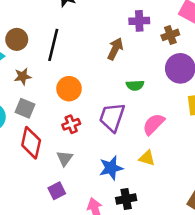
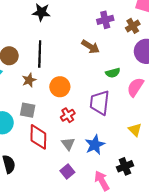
brown arrow: (115, 49) -> (90, 47), turned 108
brown star: (23, 76) -> (29, 80), moved
pink semicircle: (154, 124) -> (135, 87), moved
yellow triangle: (147, 158) -> (135, 130), turned 40
blue star: (111, 168) -> (95, 145), moved

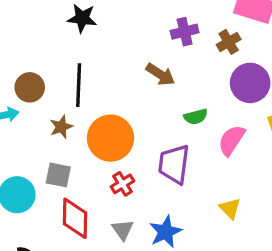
orange circle: (60, 87) -> (110, 138), size x1.4

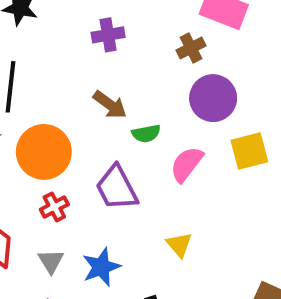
purple cross: (185, 32) -> (108, 35), moved
brown arrow: (160, 74) -> (110, 105), moved
purple trapezoid: (174, 164) -> (117, 188), turned -39

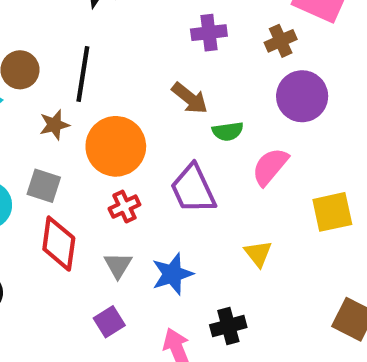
purple cross: (108, 35) -> (209, 33), moved
yellow square: (249, 151) -> (332, 212), moved

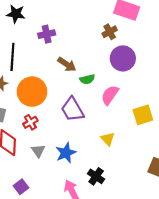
purple cross: (209, 33) -> (47, 34), moved
red cross: (124, 207) -> (30, 122), moved
purple square: (109, 322) -> (21, 187), moved
black cross: (228, 326) -> (96, 176), turned -35

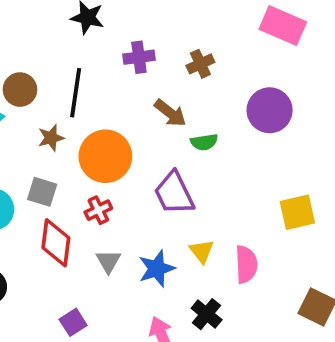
brown cross: (110, 32) -> (200, 64), moved
pink semicircle: (110, 95) -> (246, 264), moved, turned 138
yellow triangle: (108, 139) -> (202, 251), moved

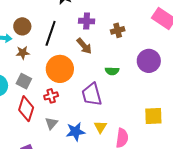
brown arrow: (170, 113) -> (84, 46), moved
brown star: (51, 138) -> (23, 53), moved

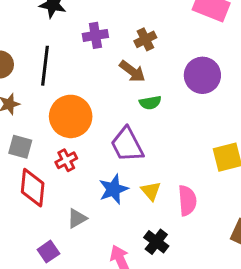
brown arrow: (84, 46) -> (132, 71), moved
gray triangle: (51, 123) -> (77, 218), moved, turned 32
blue star: (75, 132) -> (113, 189), moved

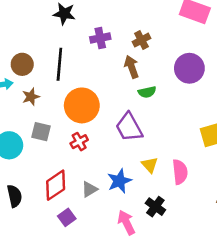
brown arrow: (132, 71) -> (132, 67), turned -145
red diamond: (33, 188) -> (56, 185), moved, turned 52
blue star: (113, 189) -> (119, 181), moved

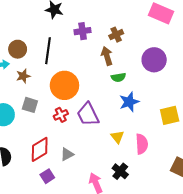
purple trapezoid: (129, 127) -> (88, 114), moved
blue star: (119, 181) -> (129, 102), moved

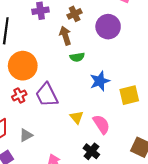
purple circle: (154, 60) -> (108, 27), moved
blue star: (129, 102) -> (100, 81), moved
pink semicircle: (142, 144) -> (101, 124), turned -30
black cross: (120, 171) -> (91, 151), moved

